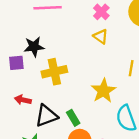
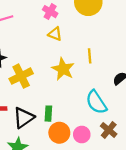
yellow star: (103, 91) -> (63, 69), moved
green rectangle: (73, 118) -> (48, 114), turned 48

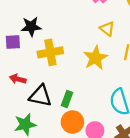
yellow triangle: (55, 34) -> (107, 29), moved
black triangle: (24, 118) -> (40, 96), turned 30

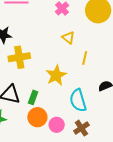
yellow star: (95, 58) -> (56, 75), moved

